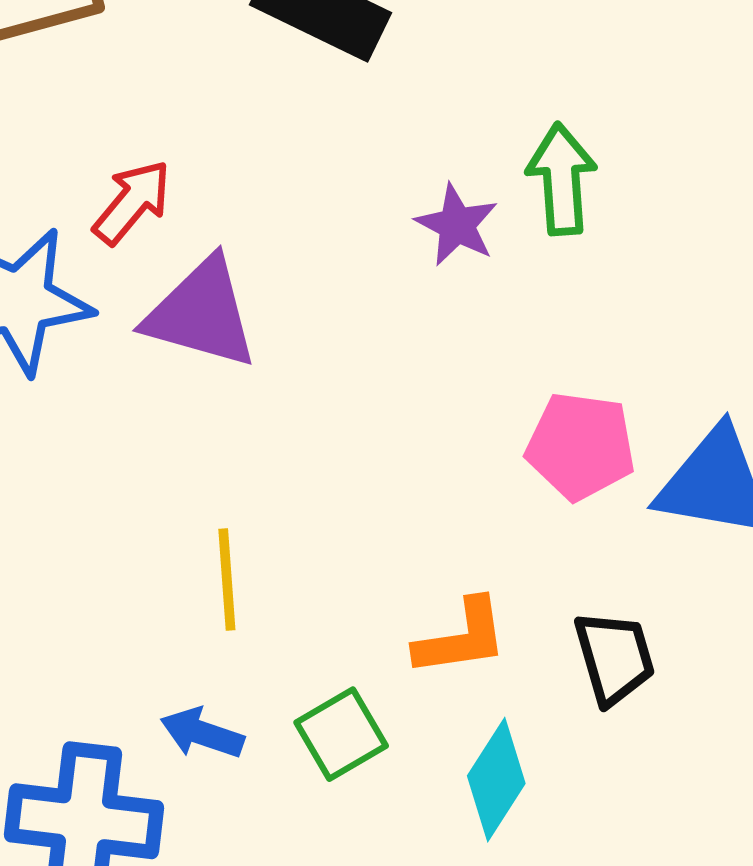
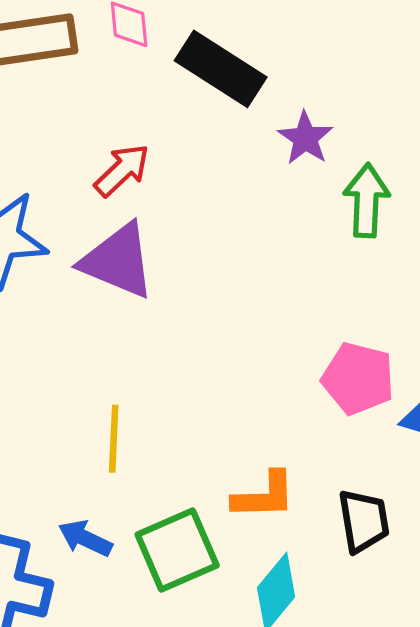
red arrow: (132, 202) -> (122, 170), moved
purple star: (457, 225) -> (305, 138), moved
green square: (341, 734) -> (177, 550), size x1.4

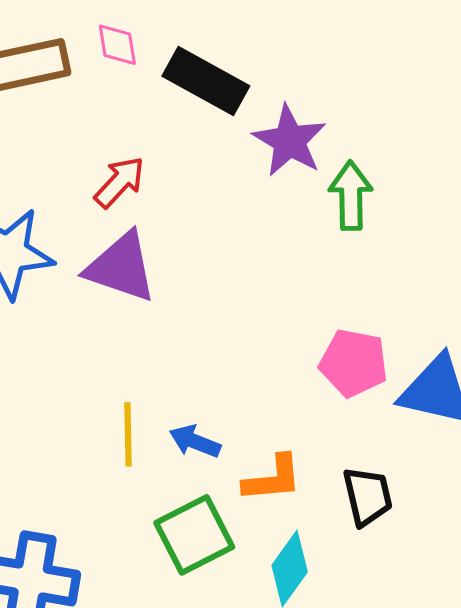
purple star: (305, 138) -> (290, 141), size x1.4
blue arrow: (85, 538) -> (195, 441), moved

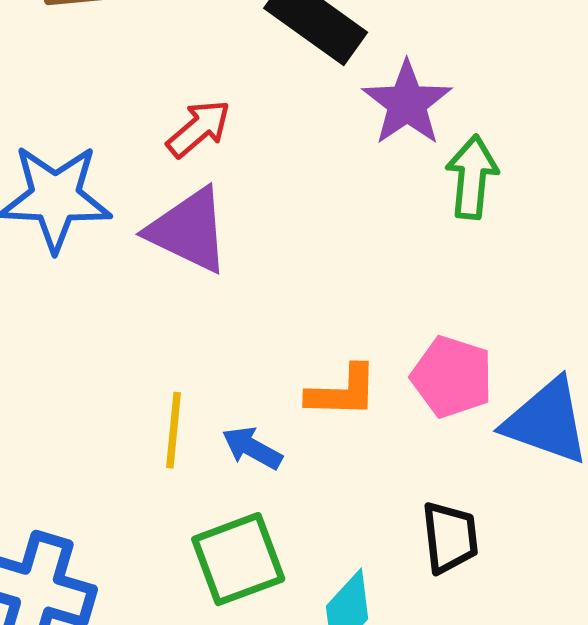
orange L-shape: (273, 479) -> (342, 392), moved

